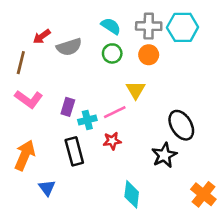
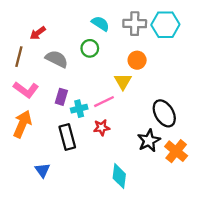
gray semicircle: (69, 47) -> (57, 59), moved, turned -135
green circle: (112, 53) -> (90, 48), moved
orange circle: (149, 55) -> (137, 60), moved
orange arrow: (25, 155) -> (22, 124), moved
orange cross: (203, 194) -> (176, 151), moved

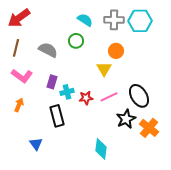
red arrow: (38, 33) -> (19, 18), moved, size x1.6
pink line: (104, 102) -> (109, 97), moved
orange arrow: (22, 124) -> (19, 105), size x0.6
red star: (102, 128) -> (86, 98), moved

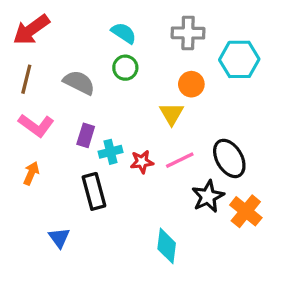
cyan semicircle: (85, 20) -> (124, 33), moved
cyan hexagon: (140, 21) -> (239, 59), moved

